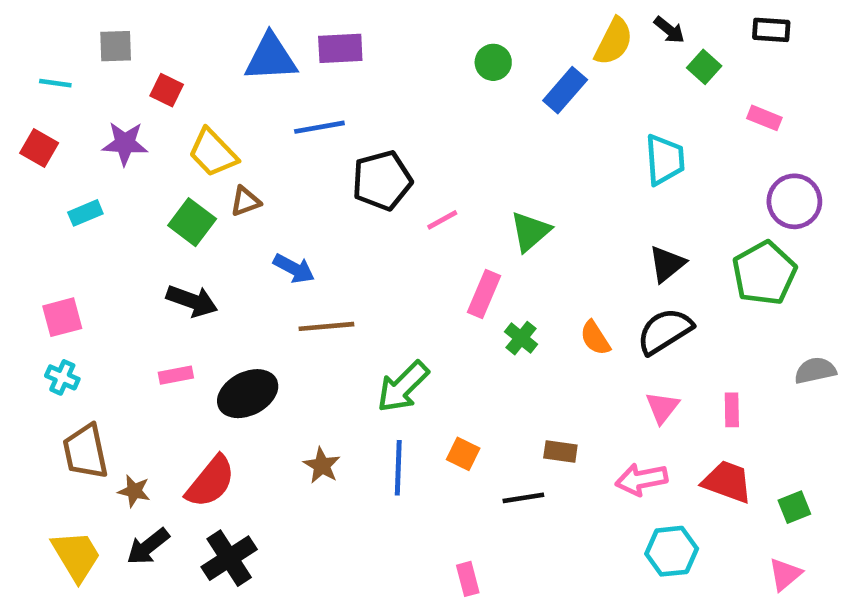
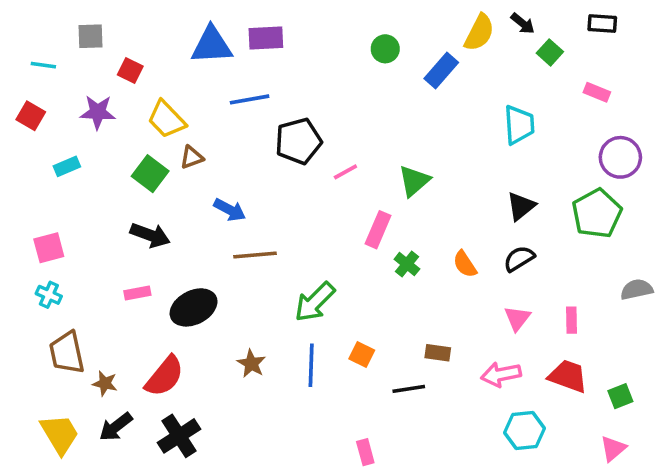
black semicircle: (665, 331) -> (519, 259), size x0.7

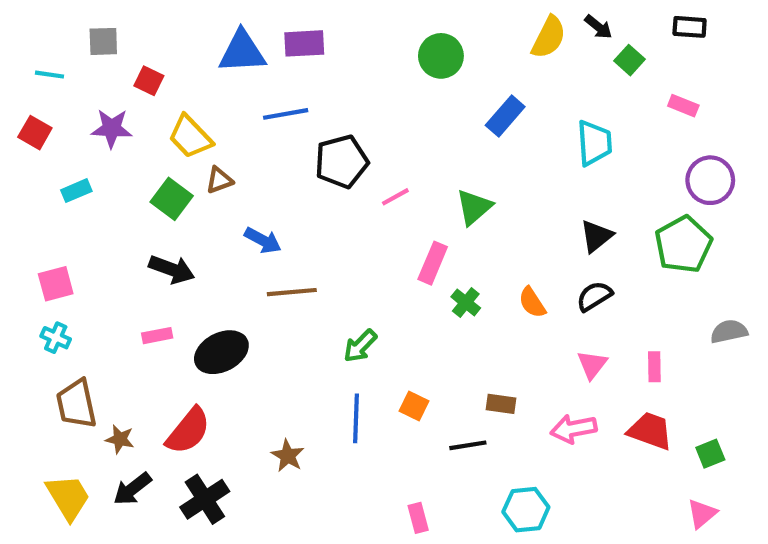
green circle: (385, 49) -> (441, 56), size x1.4
blue rectangle: (441, 71) -> (505, 116), moved
green arrow: (315, 302) -> (360, 346), size x0.7
brown star: (251, 364) -> (288, 456), moved
cyan hexagon: (525, 430) -> (526, 510), moved

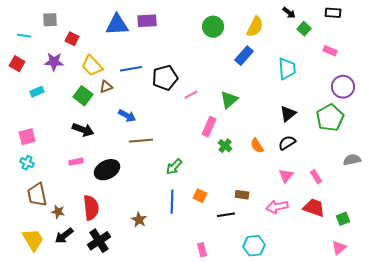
yellow semicircle: (549, 37) -> (255, 27), moved
blue line: (286, 114) -> (131, 69), moved
pink rectangle: (654, 367) -> (316, 177), turned -32
red semicircle: (188, 431) -> (91, 208), turned -45

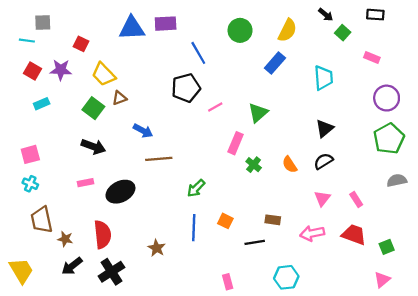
gray square: (50, 20) -> (43, 22), moved
red square: (17, 64) -> (33, 71), moved
blue line: (131, 69) -> (198, 53), moved, turned 70
green pentagon: (330, 118) -> (389, 139), moved
yellow trapezoid: (33, 240) -> (21, 271), moved

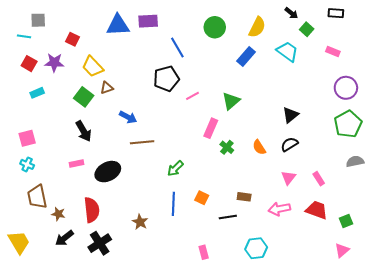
cyan trapezoid: (323, 78) -> (287, 51), moved, turned -50
black arrow: (93, 147) -> (84, 131), turned 40

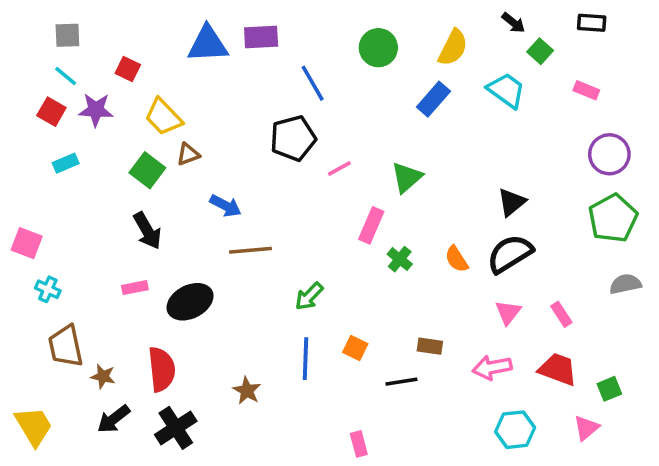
cyan line: (24, 36) -> (66, 76), moved, turned 32
pink square: (27, 138) -> (27, 243), moved, turned 36
black semicircle: (289, 144) -> (510, 254), size x1.5
cyan hexagon: (256, 248) -> (515, 430), moved
pink triangle: (342, 250) -> (586, 428), moved

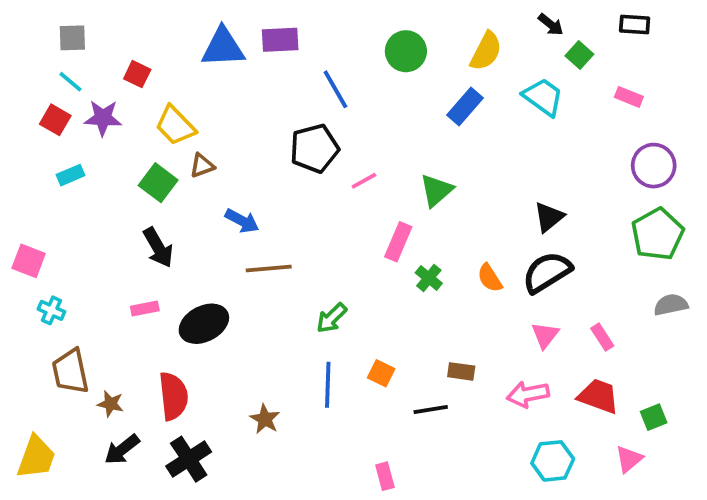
yellow trapezoid: (34, 426) -> (36, 457), turned 51

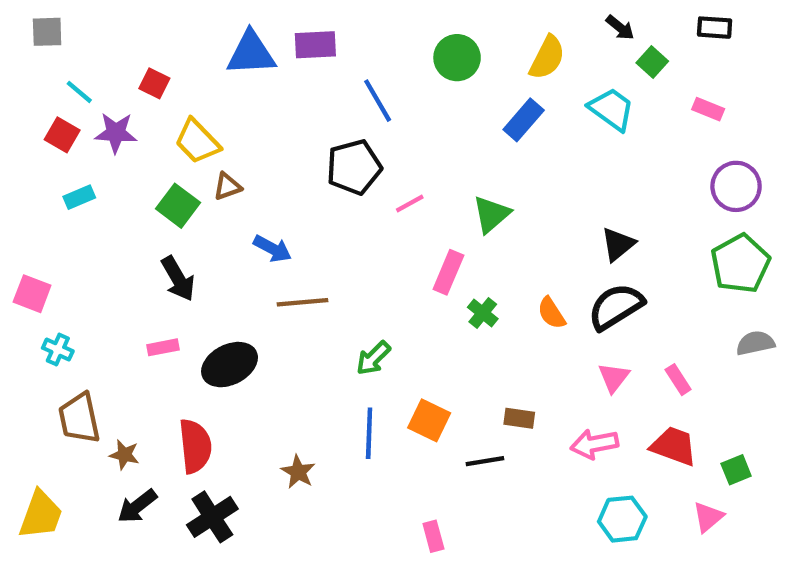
gray square: (72, 38) -> (47, 32), moved
orange square: (381, 373) -> (429, 420), size x1.4

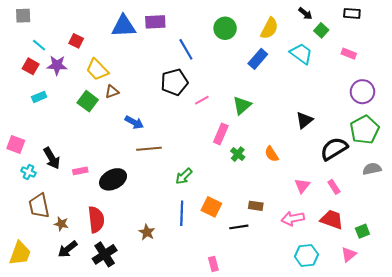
black arrow: (178, 279) -> (52, 158), moved
black semicircle: (616, 307) -> (334, 149), moved

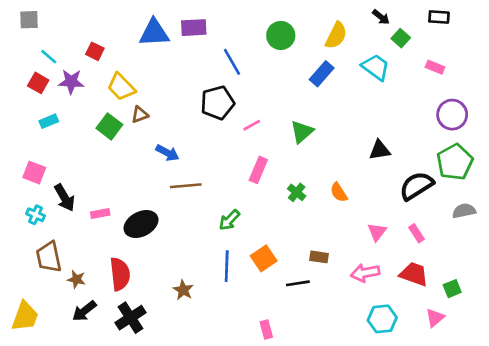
black triangle: (304, 120) -> (380, 150), turned 30
pink rectangle: (221, 134) -> (258, 170), moved
pink square: (16, 145) -> (34, 173), moved
orange square: (211, 207) -> (264, 258), turned 30

